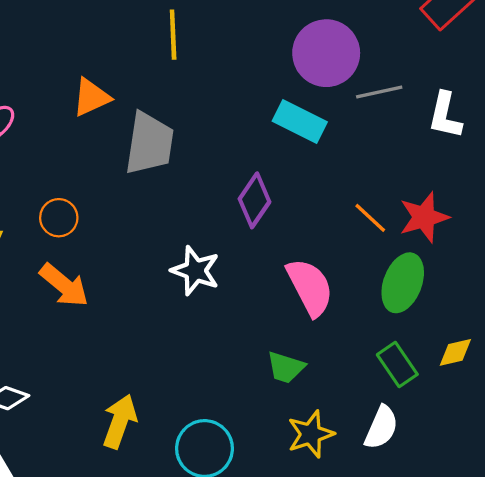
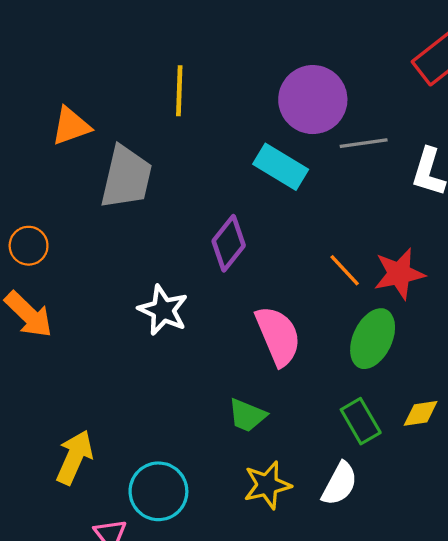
yellow line: (173, 35) -> (179, 91), moved

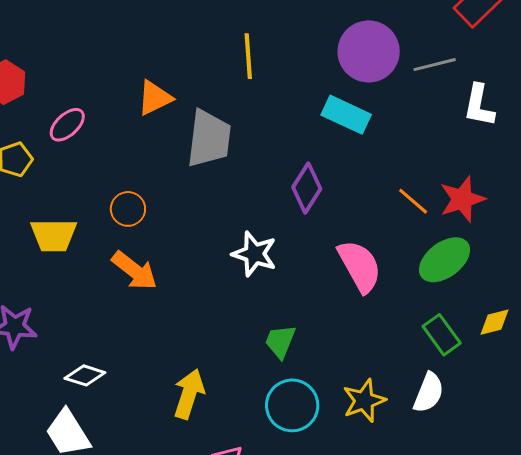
gray line: (364, 143) -> (435, 65), moved
green ellipse: (373, 339) -> (445, 260), turned 34
green trapezoid: (247, 415) -> (280, 341), moved, turned 96
cyan circle: (158, 491) -> (292, 405), moved

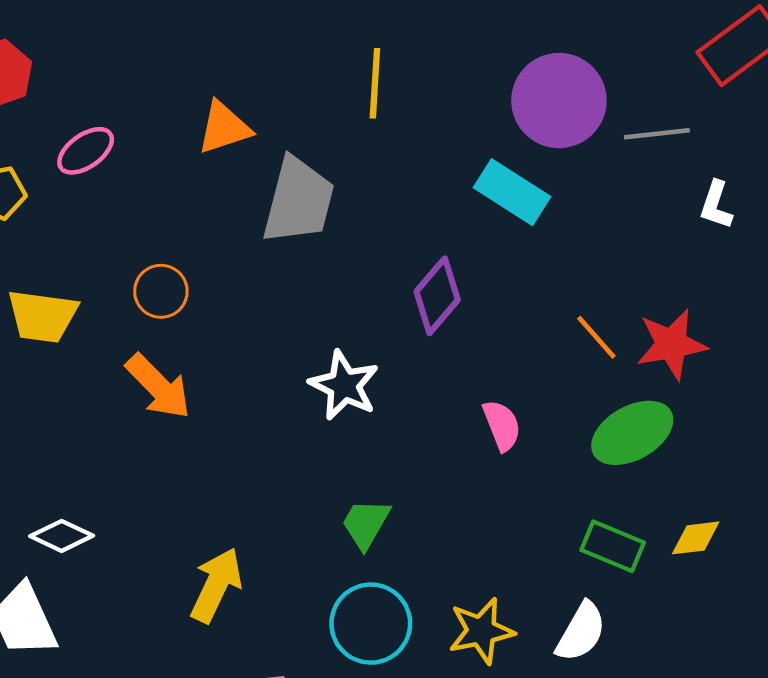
white L-shape: (479, 105) -> (716, 205), size x0.7
pink semicircle: (360, 266) -> (502, 425), size x0.6
green rectangle: (442, 335) -> (613, 546), turned -39

